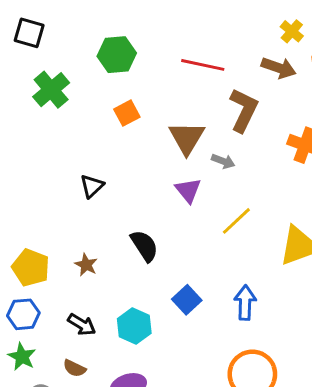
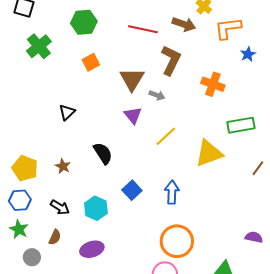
brown arrow: (279, 68) -> (184, 24), moved
brown semicircle: (74, 368) -> (55, 237), turned -91

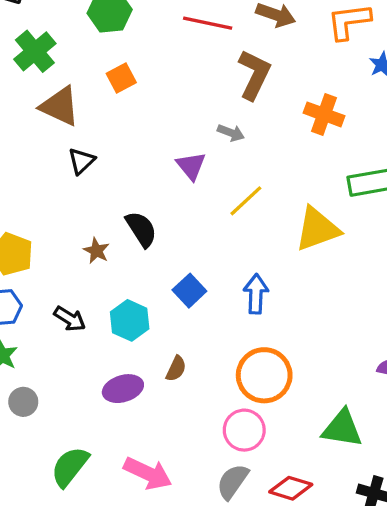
brown triangle: (132, 79) -> (60, 106), moved, turned -36
brown star: (63, 166) -> (96, 251), moved
brown semicircle: (55, 237) -> (176, 369), moved

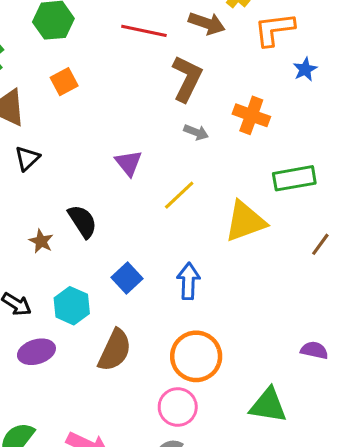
gray arrow: (231, 133) -> (196, 132), moved
brown semicircle: (176, 369) -> (115, 350), size x1.8
purple ellipse: (123, 389) -> (36, 352), moved

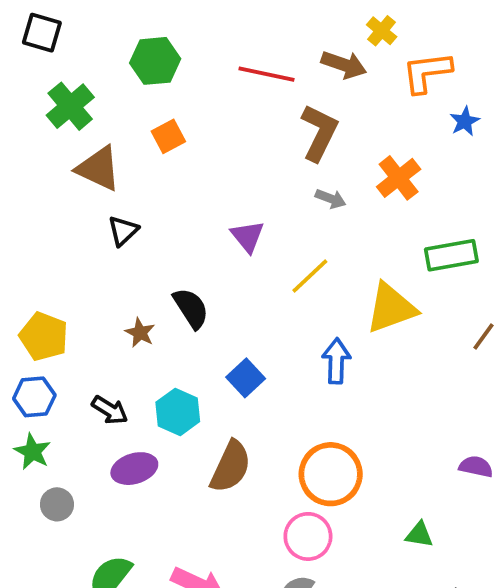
orange cross: (251, 115) -> (399, 178), turned 32
blue arrow: (188, 281) -> (336, 361), moved
green triangle: (268, 405) -> (419, 535), size x0.6

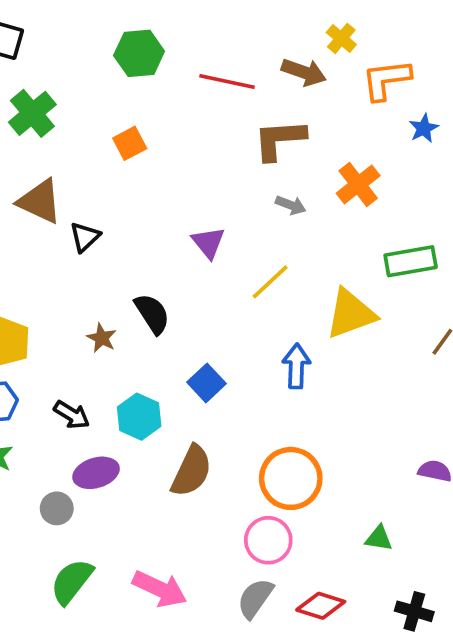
green hexagon: (155, 61) -> (139, 53), moved
brown L-shape: (319, 133) -> (280, 140), turned -120
brown triangle: (99, 168) -> (40, 201), moved
gray circle: (57, 504) -> (57, 508), moved

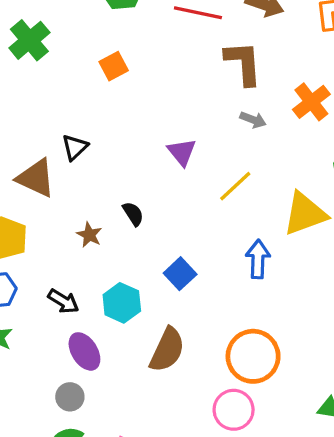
brown L-shape: (280, 140) -> (243, 63), turned 90
brown triangle: (40, 201) -> (36, 178), moved
black semicircle: (152, 314) -> (133, 214), size x0.7
purple ellipse: (96, 473) -> (84, 351), turned 75
gray circle: (57, 508) -> (70, 397), moved

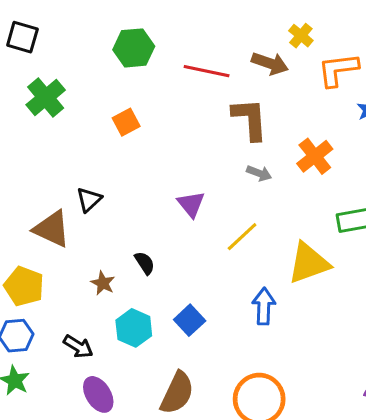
cyan hexagon: (122, 303) -> (134, 328), moved

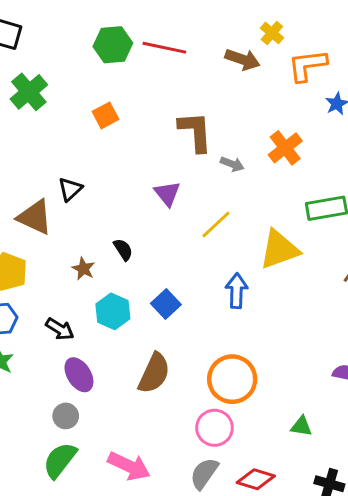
red line: (207, 71) -> (164, 48), moved
brown L-shape: (250, 119) -> (195, 132), moved

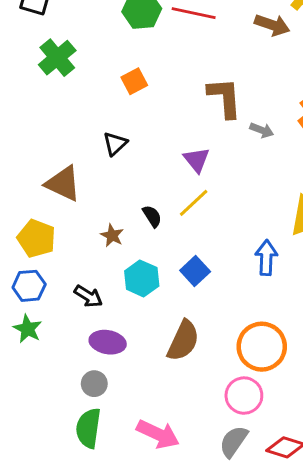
black triangle: (70, 189) -> (115, 144), moved
yellow line: (216, 224) -> (194, 203), moved
purple ellipse: (79, 375) -> (108, 342), turned -48
green semicircle: (60, 460) -> (88, 428), turned -30

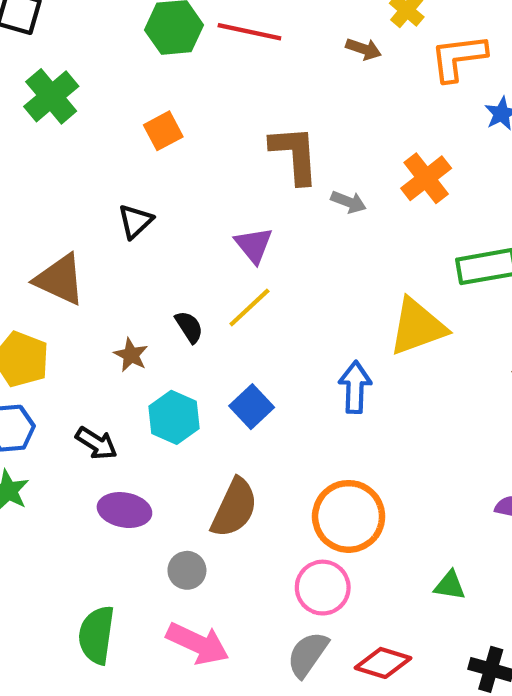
brown arrow: (272, 25) -> (364, 49), size x0.7
gray circle: (94, 384) -> (187, 570), moved

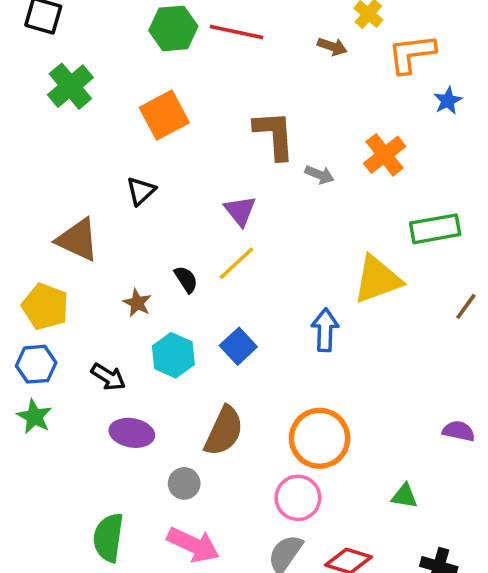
orange square: (163, 131) -> (164, 115), size x1.5

